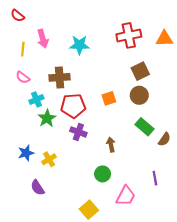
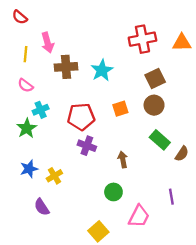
cyan star: (79, 45) -> (102, 70), moved, turned -30
brown cross: (60, 77) -> (66, 67), moved
green star: (47, 118) -> (27, 128), moved

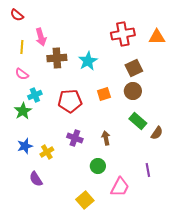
purple cross: (87, 146) -> (75, 138), moved

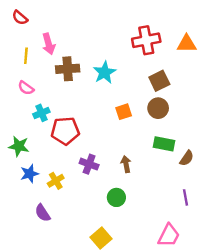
red pentagon: (70, 101) -> (65, 131), moved
green star: (23, 111) -> (19, 146), moved, turned -30
green rectangle: (138, 121) -> (164, 144), turned -30
purple line: (148, 170) -> (185, 197), moved
pink trapezoid: (120, 187) -> (169, 236), moved

